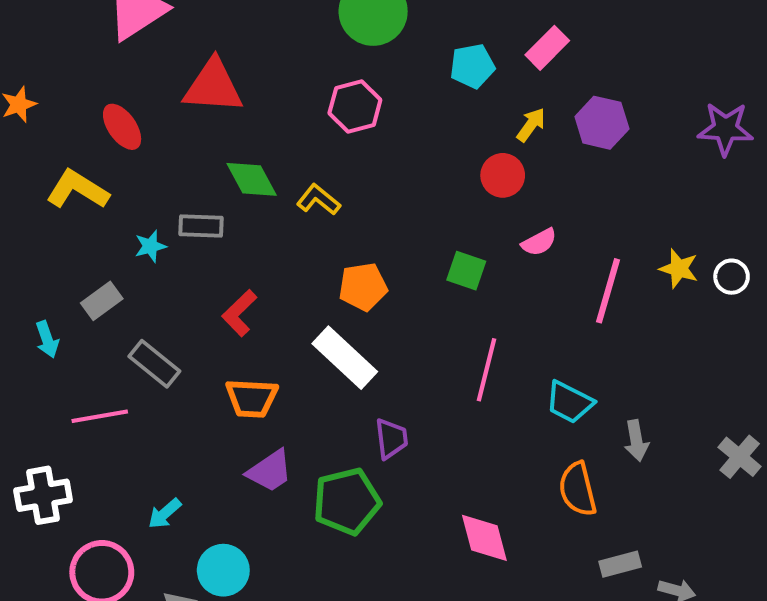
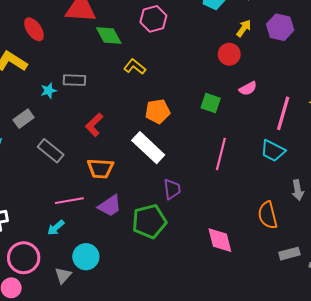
green diamond: (252, 179) -> (109, 36), moved
cyan trapezoid: (570, 402) -> (273, 151), moved
pink line: (100, 416) -> (69, 201), moved

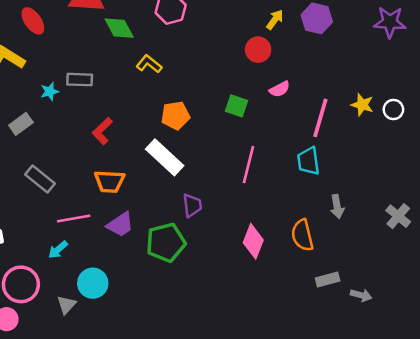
gray rectangle: (51, 151) -> (40, 179), moved
cyan trapezoid: (273, 151) -> (308, 161), turned 55
pink diamond: (220, 240) -> (253, 241), moved, turned 36

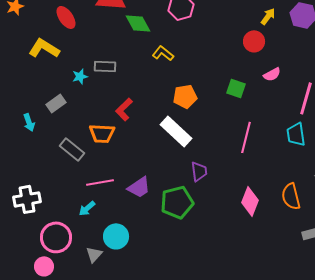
orange trapezoid: (110, 181) -> (102, 133), moved

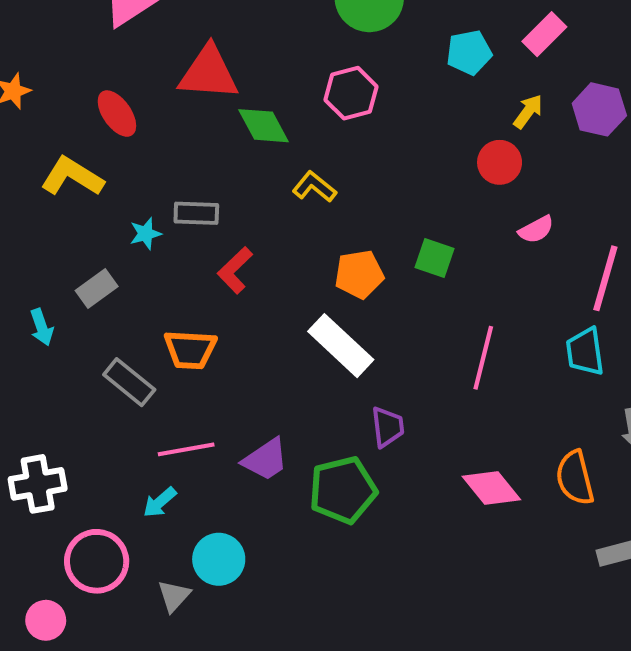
green square: (236, 88) -> (434, 258), moved
red L-shape: (124, 109) -> (235, 270), moved
pink diamond: (250, 201) -> (491, 488), turned -60
pink circle: (44, 266) -> (46, 620), moved

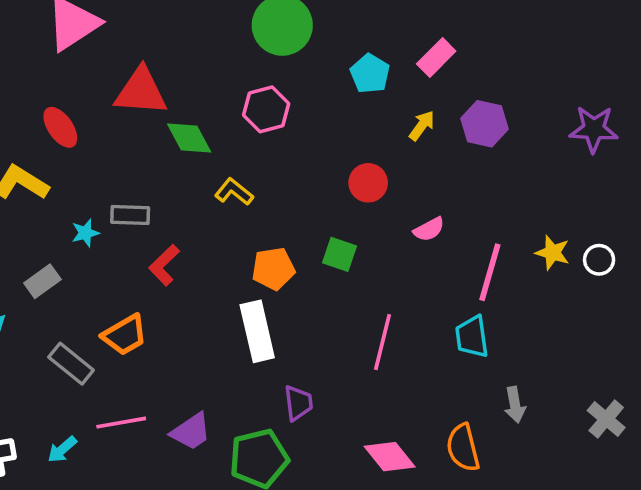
cyan pentagon: (469, 52) -> (370, 74), turned -30
red circle: (500, 162) -> (368, 183), moved
white rectangle: (341, 346) -> (257, 331), turned 34
orange trapezoid: (190, 350) -> (125, 335), turned -33
cyan arrow: (160, 502) -> (62, 449), moved

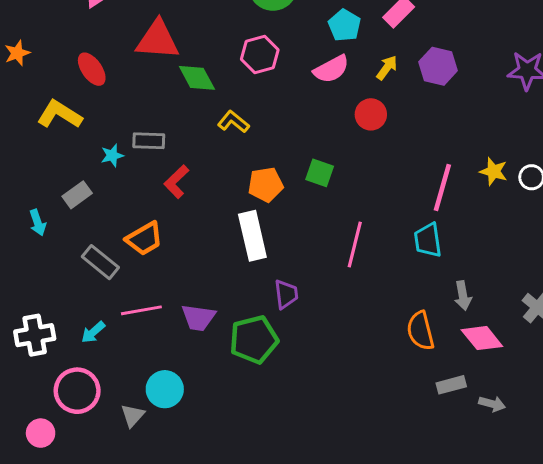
red circle: (368, 183) -> (371, 114), moved
pink semicircle: (429, 229) -> (331, 69), moved, size x1.4
purple trapezoid: (191, 432) -> (198, 318), turned 42
pink diamond: (390, 457) -> (482, 338), moved

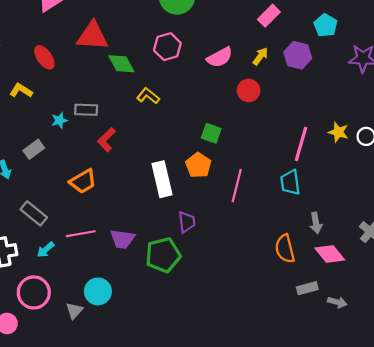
cyan pentagon: (345, 25) -> (326, 25), moved
yellow L-shape: (60, 114) -> (21, 90), size x0.7
orange pentagon: (266, 185) -> (198, 165), moved, turned -30
gray rectangle: (100, 262) -> (34, 213), moved

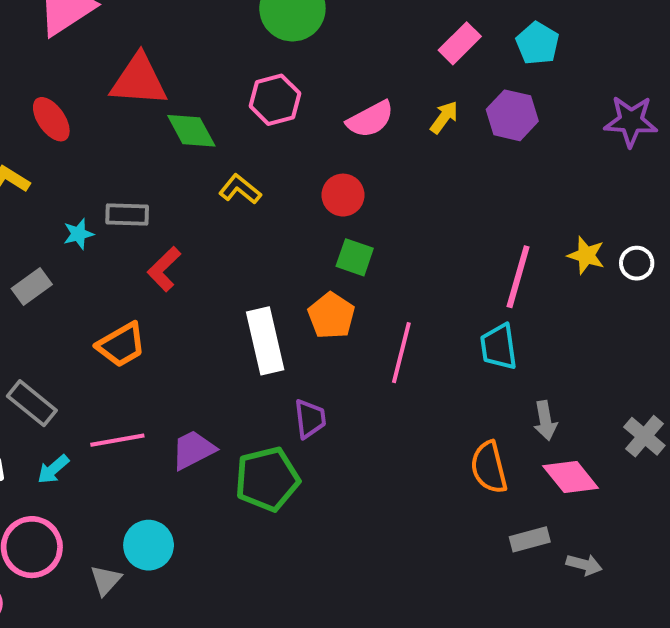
cyan pentagon: (326, 25) -> (538, 43), moved
red circle: (249, 90) -> (343, 195), moved
purple trapezoid: (122, 239) -> (193, 450), turned 145

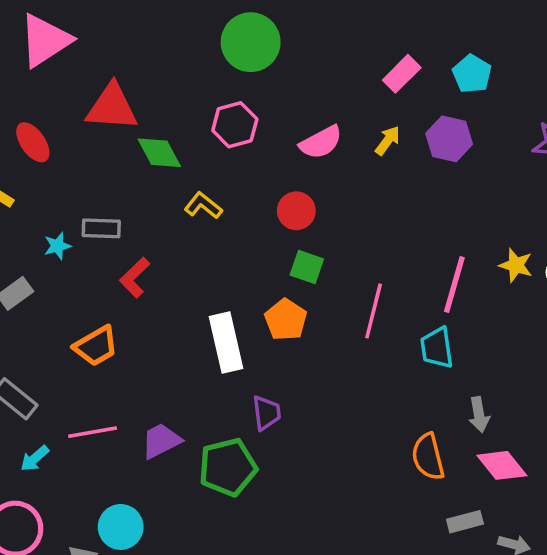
pink line: (401, 353) -> (374, 311), moved

